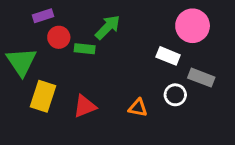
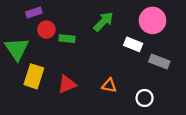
green arrow: (108, 27) -> (103, 22), moved
white circle: (175, 95) -> (145, 98), moved

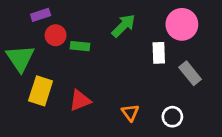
white rectangle: (133, 44) -> (159, 53), turned 66
gray rectangle: (159, 61) -> (190, 73), turned 30
orange triangle: (109, 85) -> (130, 113), moved, turned 42

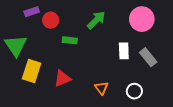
red circle: (56, 35) -> (51, 20), moved
green rectangle: (80, 46) -> (70, 40), moved
white rectangle: (159, 53) -> (124, 51), moved

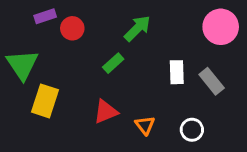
pink circle: (142, 19) -> (221, 27), moved
green rectangle: (70, 40) -> (113, 63), moved, turned -48
red triangle: (62, 78) -> (106, 112), moved

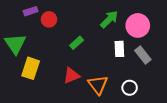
pink circle: (221, 27) -> (138, 25), moved
green arrow: (137, 28) -> (109, 19), moved
orange triangle: (145, 125) -> (98, 85), size x1.5

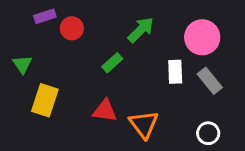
green arrow: (109, 19) -> (141, 30), moved
green triangle: (15, 44) -> (22, 64), size x0.6
red triangle: (71, 75) -> (105, 111), turned 30
white circle: (130, 88) -> (208, 133), moved

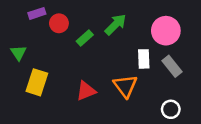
green rectangle: (112, 63) -> (85, 38), moved
red triangle: (105, 111) -> (86, 91), turned -30
orange triangle: (144, 124) -> (125, 86), moved

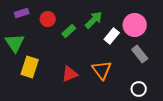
purple rectangle: (37, 13) -> (22, 13), moved
green triangle: (18, 53) -> (15, 43), size x1.5
white rectangle: (144, 59) -> (112, 36), moved, turned 42

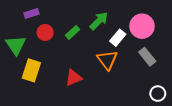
purple rectangle: (22, 13) -> (31, 14), moved
red circle: (48, 19) -> (45, 32), moved
orange triangle: (102, 70) -> (107, 60), moved
white circle: (139, 89) -> (158, 94), moved

